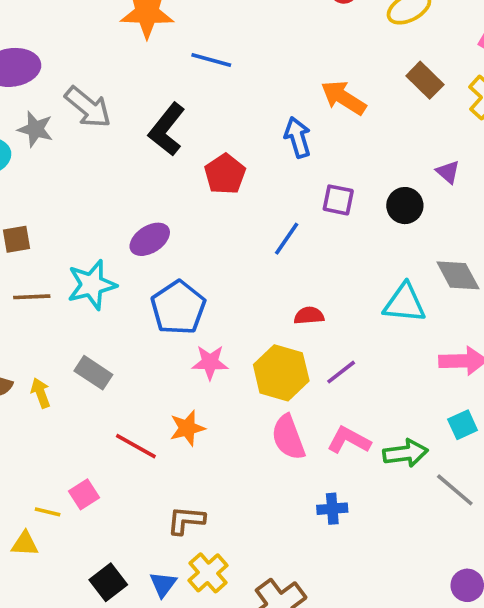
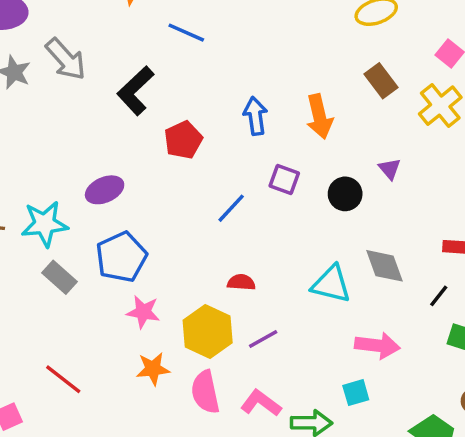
orange arrow: (343, 98) -> (319, 117), moved, turned -144
gray rectangle: (93, 373) -> (60, 277), moved
cyan square: (463, 425) -> (356, 393), moved
orange star: (187, 428) -> (153, 369), moved

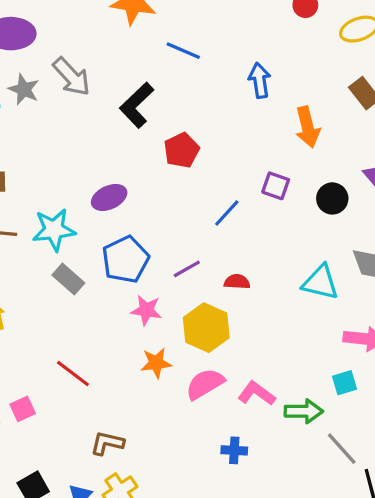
blue arrow: (255, 116) -> (260, 80), moved
purple line: (263, 339) -> (187, 269), moved
pink semicircle: (205, 392) -> (205, 384), turned 72

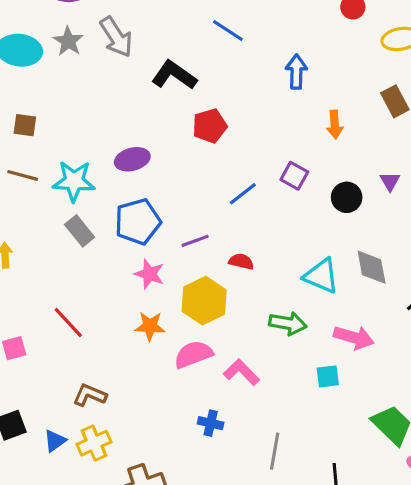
black L-shape: (137, 105) -> (174, 75), turned 69
orange arrow: (308, 127) -> (335, 125), size x0.7
green arrow: (304, 411) -> (288, 323), moved
gray line: (342, 449) -> (275, 451), moved, turned 42

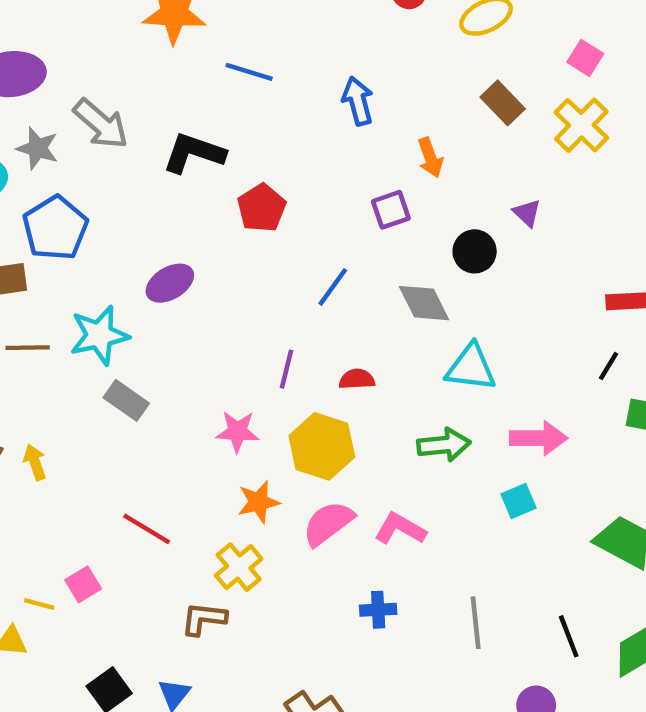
purple square: (294, 176) -> (391, 210), moved, turned -32
blue pentagon: (138, 222) -> (55, 228), moved
purple line: (195, 241) -> (286, 369), turned -40
gray diamond: (372, 267) -> (424, 303), moved
yellow cross: (94, 443) -> (239, 567), moved

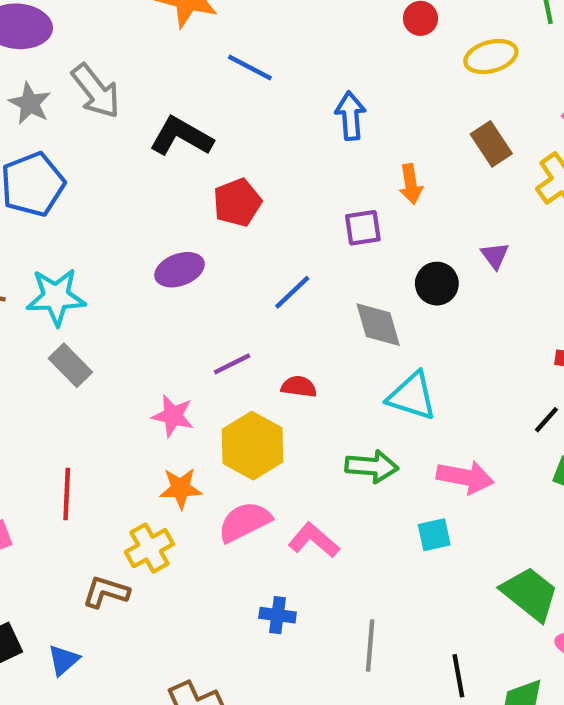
purple ellipse: (170, 283) -> (180, 270), moved
purple line: (286, 369) -> (232, 364), turned 39
red line: (147, 529) -> (67, 494), turned 51

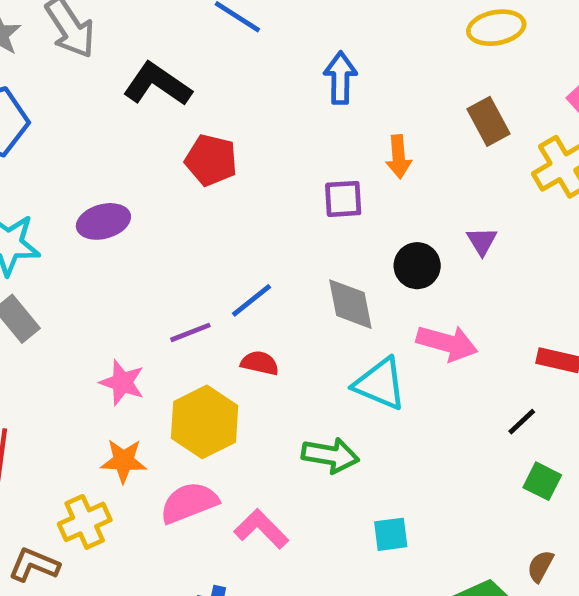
red pentagon: (237, 202) -> (211, 160), turned 30
purple ellipse: (180, 270) -> (103, 221), moved
blue line: (292, 292) -> (252, 300), moved
pink arrow: (465, 477) -> (447, 343), moved

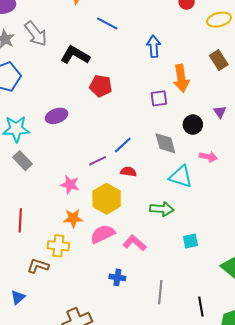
orange arrow: (399, 157) -> (181, 78), size x1.5
pink arrow: (447, 343) -> (208, 157), size x0.7
yellow cross: (85, 522) -> (58, 246), turned 35

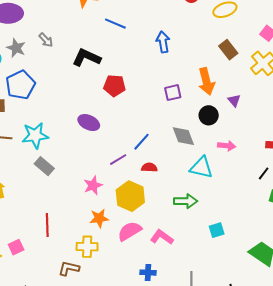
gray arrow: (36, 34) -> (46, 40), size x0.6
orange arrow: (181, 78) -> (206, 81), moved
purple ellipse: (56, 116) -> (89, 123), moved, turned 50
pink star: (70, 185) -> (93, 185), turned -30

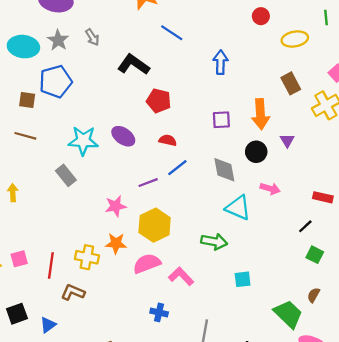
cyan star: (35, 135) -> (83, 141), moved
red semicircle: (149, 167) -> (168, 140), moved
red line: (47, 225) -> (51, 266), moved
yellow cross: (87, 247) -> (87, 257), moved

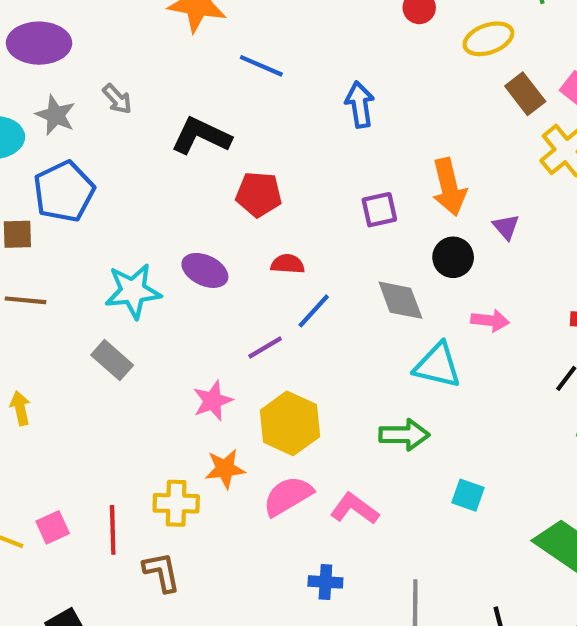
brown rectangle: (291, 83) -> (525, 94), moved
cyan square: (243, 279) -> (468, 495), turned 36
brown L-shape: (73, 292) -> (162, 572), turned 65

